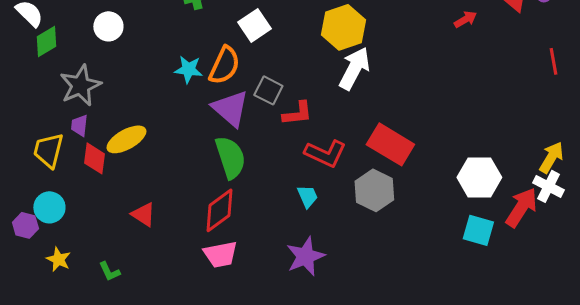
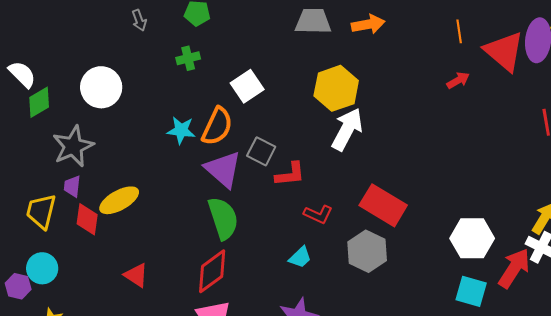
white circle: (108, 26) -> (101, 87), size x1.4
red L-shape: (325, 153) -> (318, 214), size x0.7
cyan trapezoid: (307, 196) -> (300, 257), turned 70

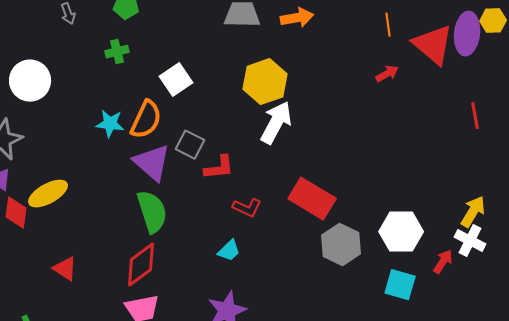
gray hexagon: (367, 251) -> (341, 245), moved
red arrow: (514, 268) -> (443, 262), size x0.6

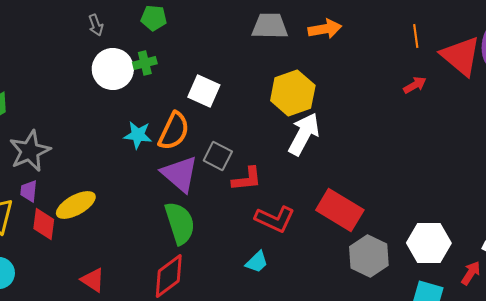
white square: (176, 80) -> (204, 91), turned -32
white circle: (30, 81) -> (113, 69), moved
red L-shape: (247, 208) -> (275, 219), size x1.4

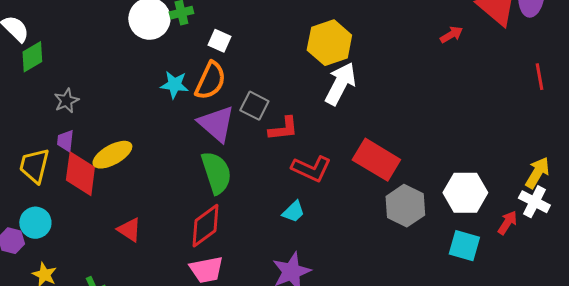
white square: (204, 91) -> (219, 41), moved, size x0.7
gray star: (30, 151) -> (66, 101), size x0.6
red diamond: (44, 224) -> (80, 174), size x1.4

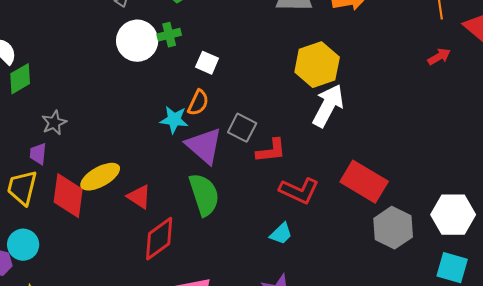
orange semicircle: (210, 81) -> (198, 103), size x0.7
cyan star: (174, 85) -> (174, 120), moved
purple trapezoid: (65, 141) -> (38, 154), moved
red diamond: (205, 226) -> (159, 239), moved
red triangle: (129, 230) -> (139, 197), moved

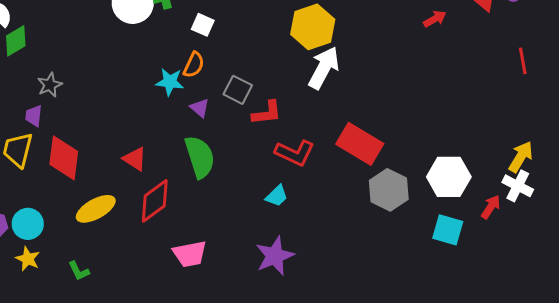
purple triangle: (204, 146) -> (200, 108), size x0.5
yellow ellipse: (100, 177) -> (96, 209), moved
cyan circle: (23, 245) -> (28, 224), moved

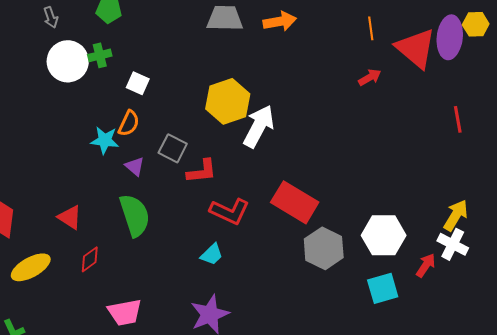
yellow hexagon: (313, 27) -> (228, 101), moved
red diamond: (155, 201) -> (90, 259), size x0.6
cyan square: (448, 230) -> (383, 288), turned -32

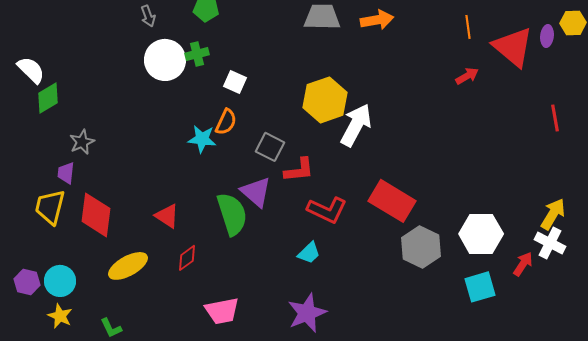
purple ellipse: (450, 37) -> (547, 36), size x0.5
purple triangle: (135, 166) -> (256, 192), moved, size x1.6

